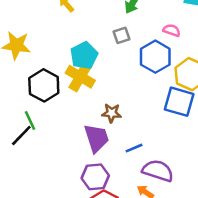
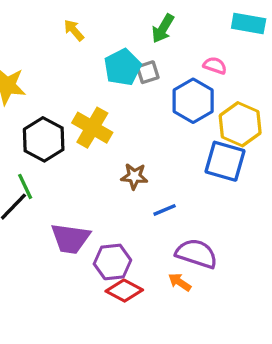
cyan pentagon: (84, 55) -> (123, 67), moved
purple trapezoid: (96, 138) -> (70, 238), moved, turned 116
blue line: (134, 148) -> (165, 210), moved

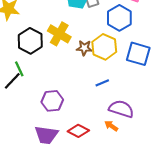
yellow hexagon: (240, 124) -> (104, 47), moved
brown star: (134, 176) -> (84, 48), moved
purple trapezoid: (70, 238) -> (46, 135), moved
purple hexagon: (112, 262) -> (52, 101), moved

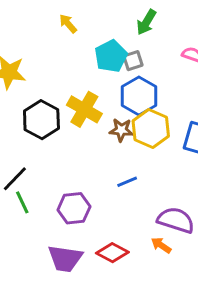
blue hexagon: (119, 18) -> (139, 96), moved
green line: (19, 69) -> (22, 202), moved
blue line: (102, 83) -> (127, 182), moved

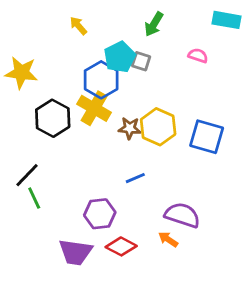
gray square: (133, 61) -> (141, 61), turned 36
blue hexagon: (139, 96) -> (101, 80), moved
purple hexagon: (74, 208) -> (100, 214), moved

